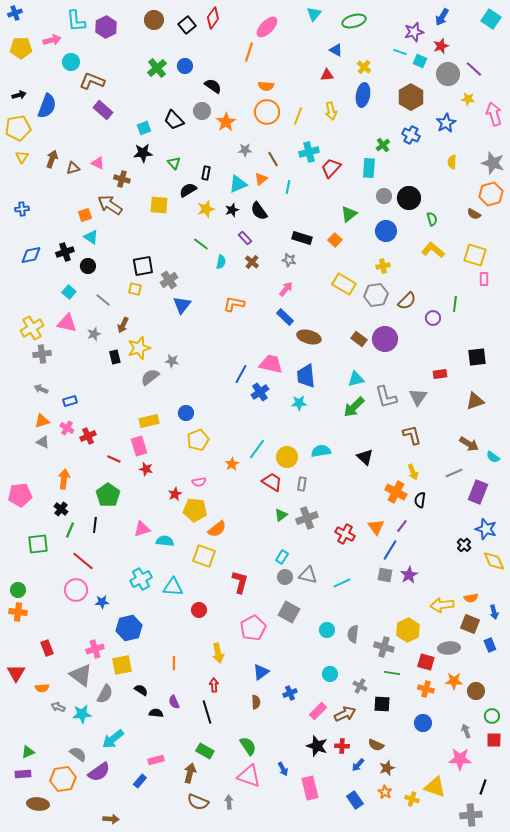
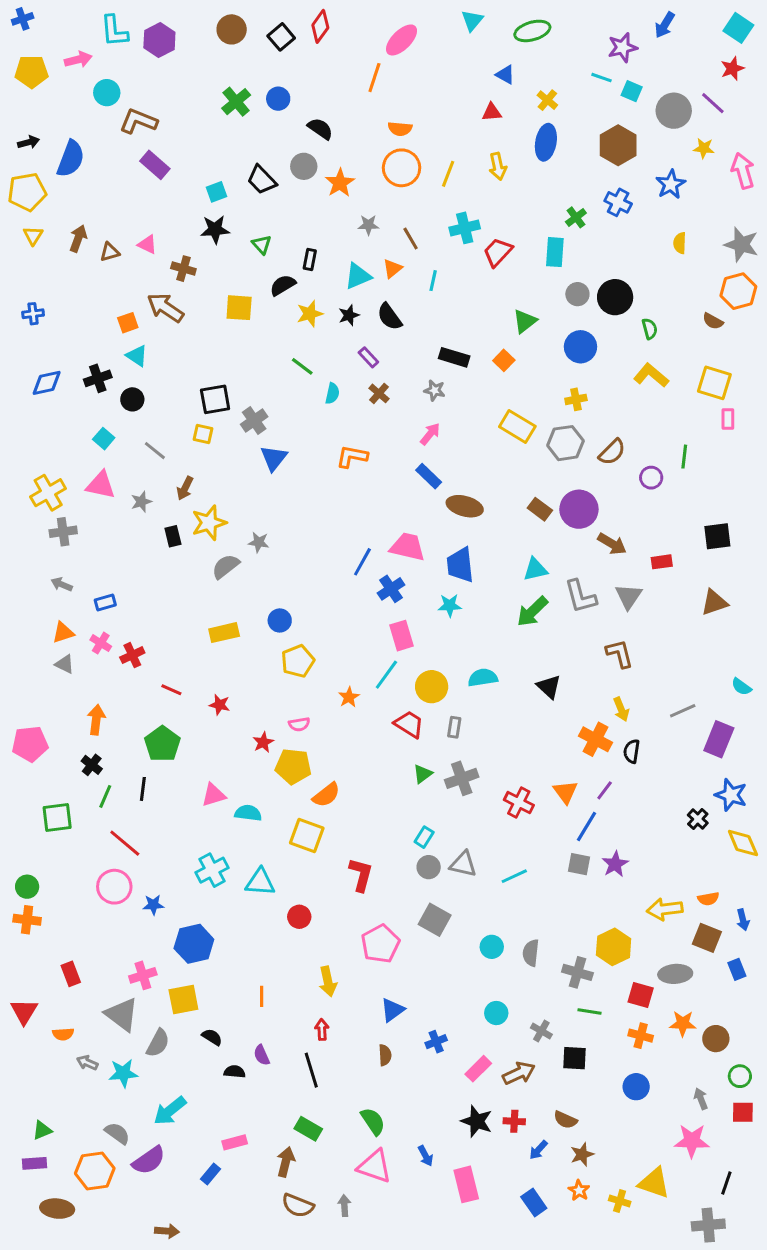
red star: (441, 46) -> (732, 69), moved
brown arrow: (469, 444) -> (612, 544), moved
pink rectangle: (139, 446) -> (402, 636), moved

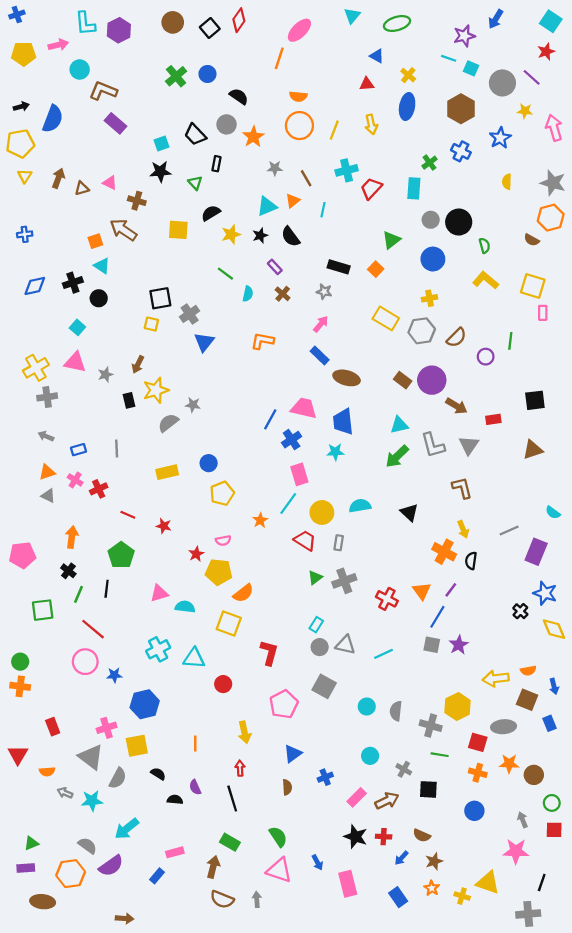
black rectangle: (310, 260) -> (216, 164), moved
gray line: (155, 451) -> (117, 449), moved, turned 48

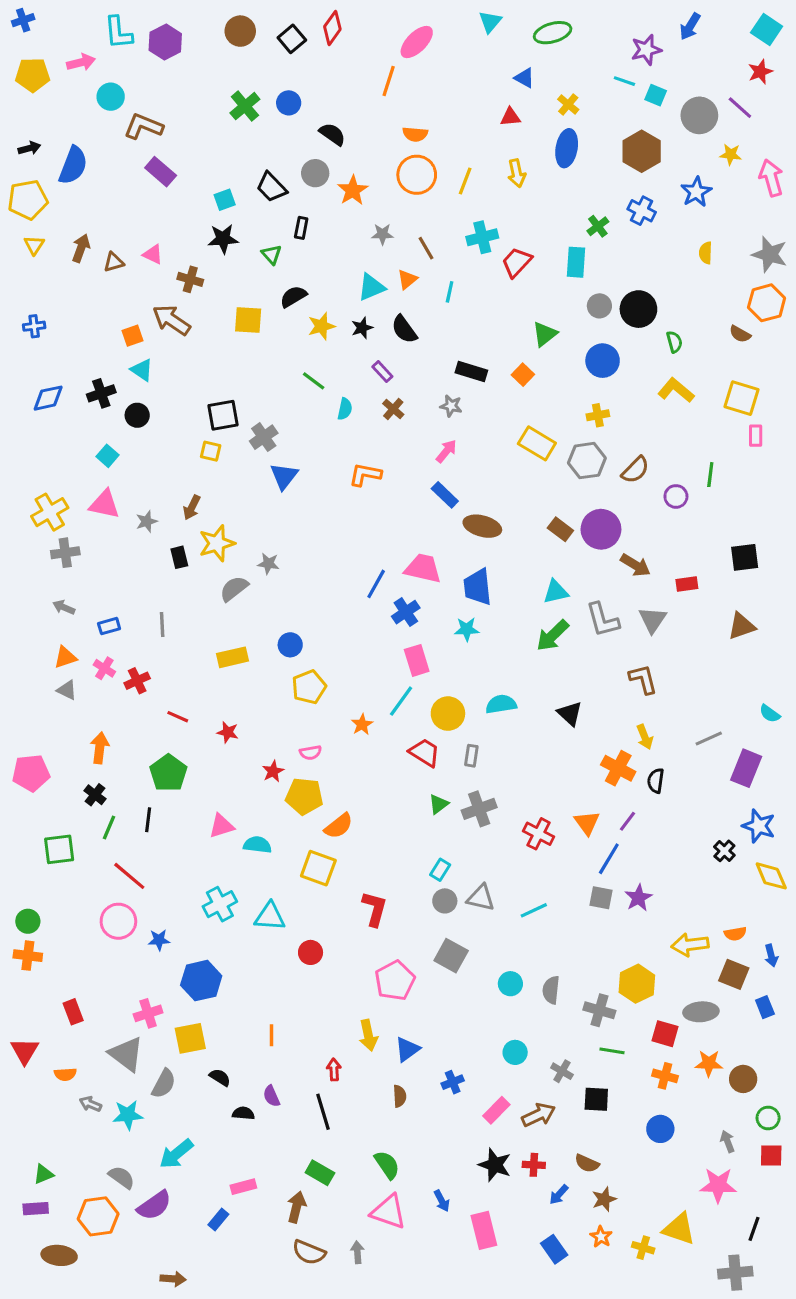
yellow arrow: (244, 732) -> (368, 1035), moved

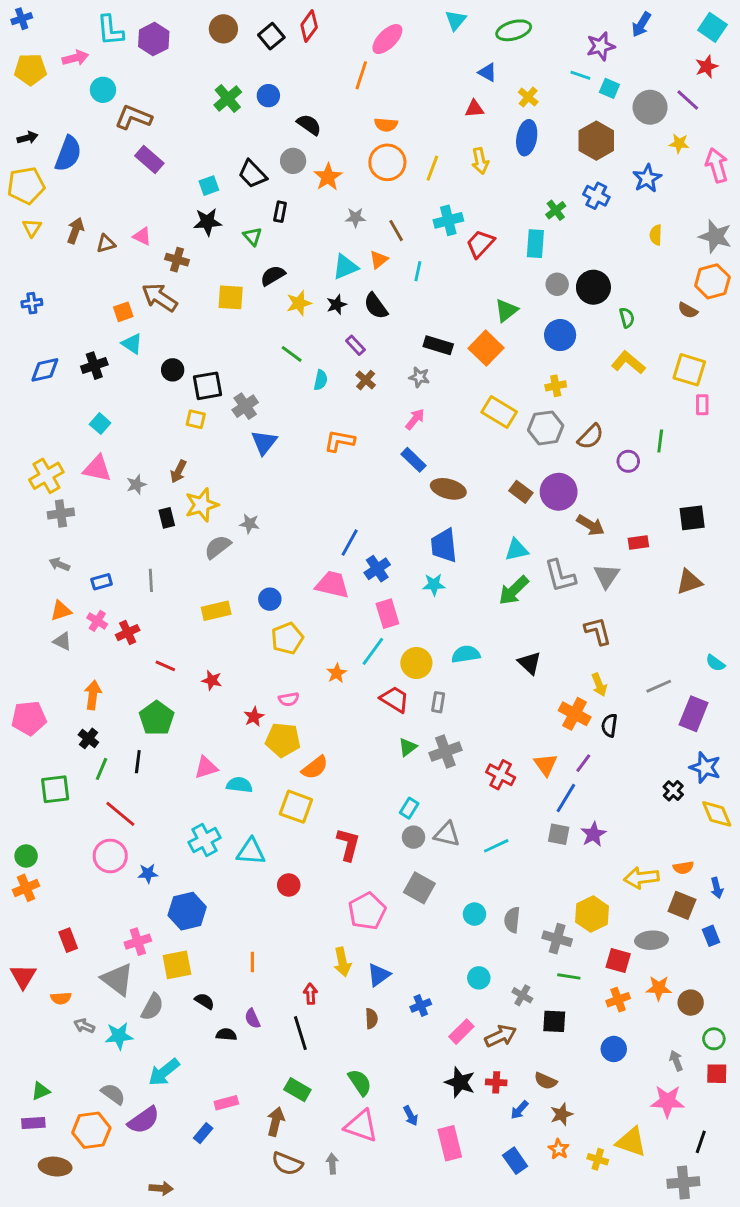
orange square: (523, 375) -> (486, 348), size x1.6
black circle: (137, 415) -> (173, 370), moved
pink trapezoid: (423, 568) -> (332, 585), moved
orange cross: (28, 956) -> (26, 888), turned -30
orange cross: (665, 1076) -> (618, 1000), turned -35

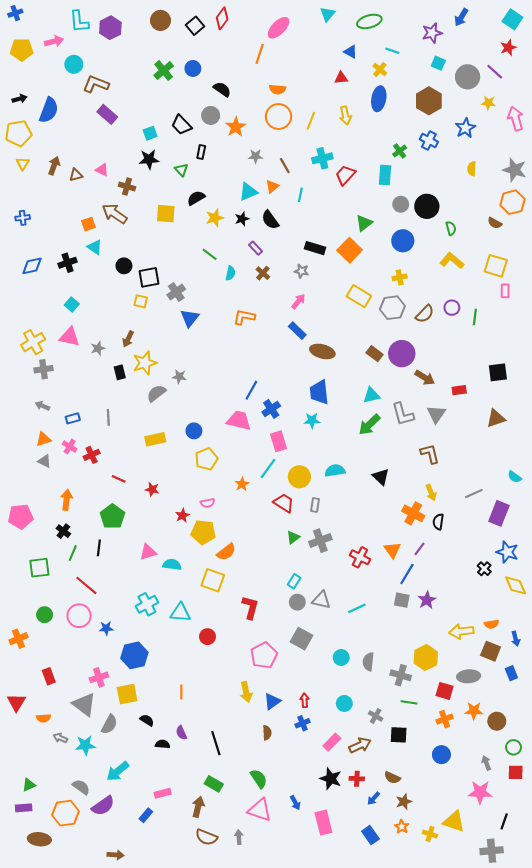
cyan line: (580, 75) -> (392, 51), moved
purple circle: (628, 461) -> (452, 308), moved
green circle: (26, 856) -> (45, 615), moved
red arrow: (310, 994) -> (305, 700), moved

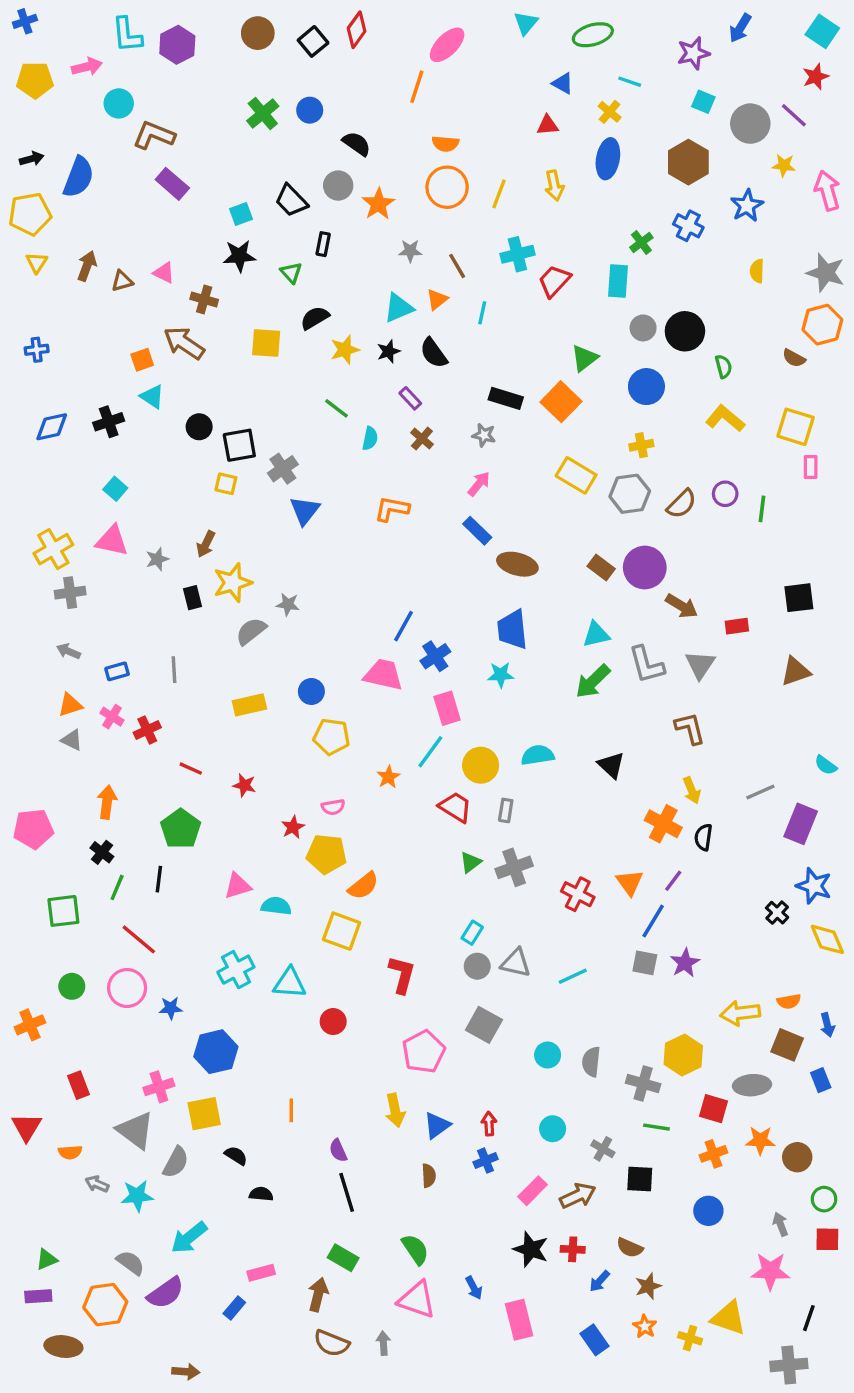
yellow pentagon: (206, 459) -> (331, 737), turned 30
purple semicircle: (181, 733) -> (338, 1151), moved

